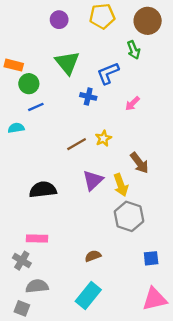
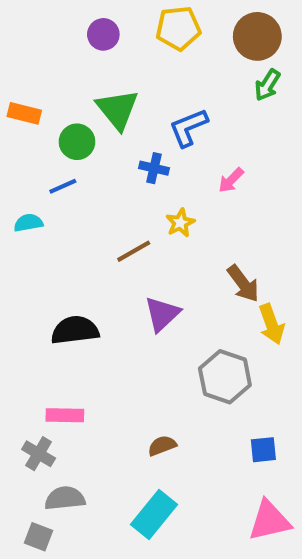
green arrow: (134, 50) -> (267, 85), moved, turned 54
green circle: (29, 84) -> (77, 142), moved
yellow star: (103, 138) -> (180, 223), moved
yellow arrow: (121, 185) -> (271, 324), moved

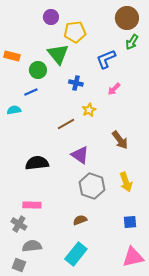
yellow pentagon: (178, 28) -> (75, 32), moved
blue L-shape: (188, 128) -> (106, 59), moved
purple triangle: (162, 314) -> (80, 155), turned -42
yellow arrow: (271, 324) -> (126, 182), moved
gray hexagon: (225, 377) -> (92, 186), moved

